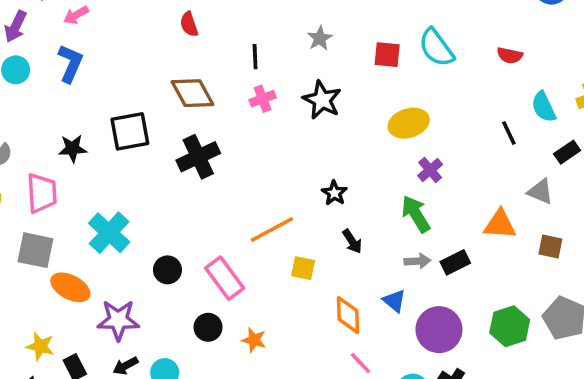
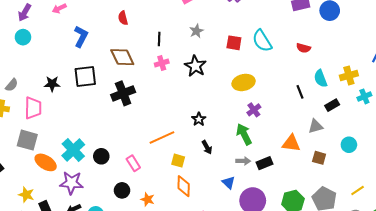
blue L-shape: (70, 63) -> (81, 36), moved
gray triangle: (540, 192) -> (315, 126), turned -42
cyan cross: (109, 233) -> (73, 150), moved
pink rectangle: (225, 278) -> (133, 163), size x0.7
orange diamond: (348, 315) -> (184, 186), moved

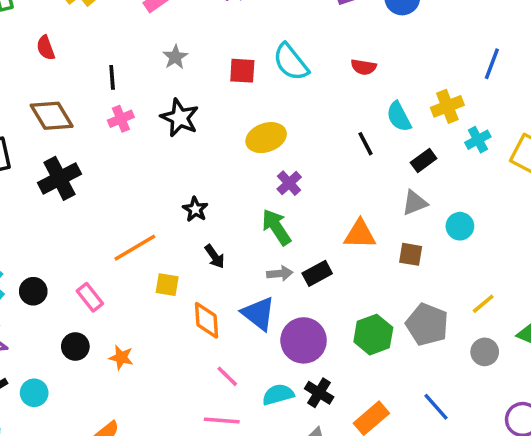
gray triangle: (315, 126) -> (415, 203), moved
blue triangle: (229, 183) -> (258, 314), size x1.5
orange diamond: (184, 186) -> (206, 320), moved

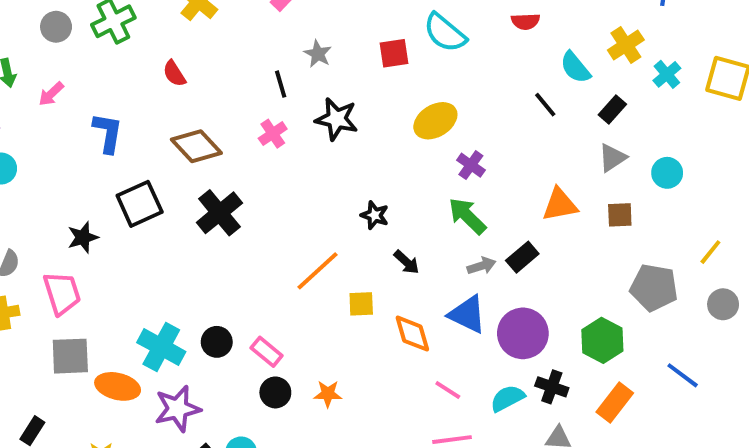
black line: (112, 77) -> (281, 84), moved
pink rectangle: (90, 297) -> (267, 352), moved
green hexagon: (373, 335) -> (602, 340), moved

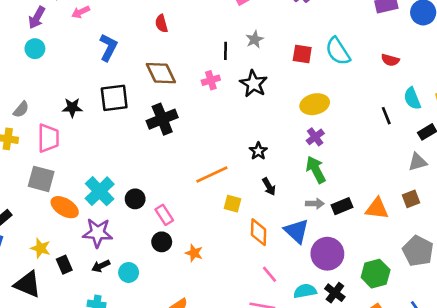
purple cross: (471, 165) -> (315, 137), moved
orange triangle: (560, 205) -> (377, 208), moved
brown square: (620, 215) -> (411, 199), turned -36

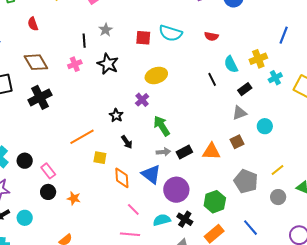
cyan semicircle: (338, 51) -> (171, 33), turned -35
purple cross: (315, 137) -> (142, 100), moved

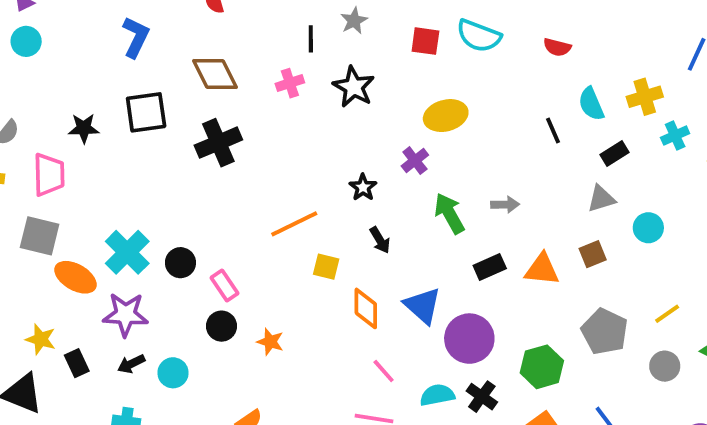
gray arrow: (163, 152) -> (505, 205), moved

